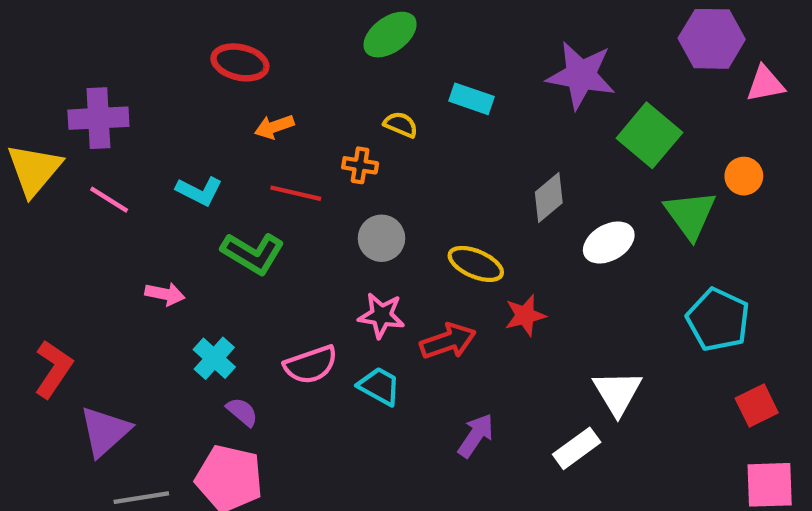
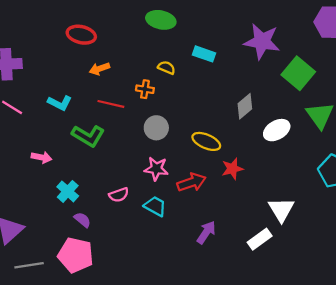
green ellipse: (390, 35) -> (161, 20), turned 48
pink semicircle: (311, 365) -> (119, 195), size x0.7

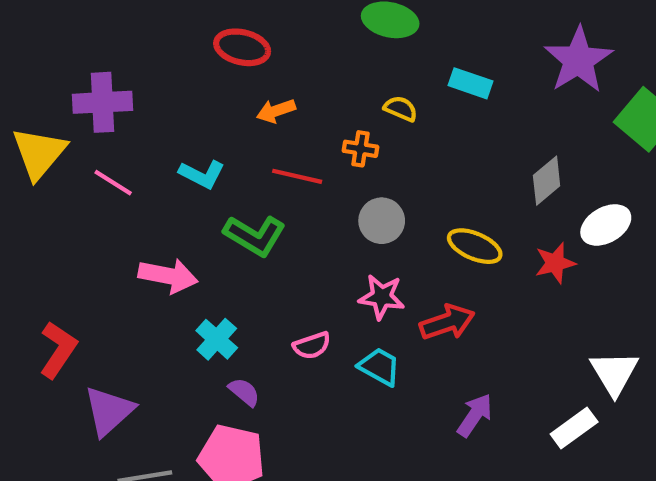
purple star: (262, 41) -> (578, 60), turned 30
pink arrow: (42, 157) -> (168, 276), size x1.5
red star: (232, 169) -> (555, 263), moved

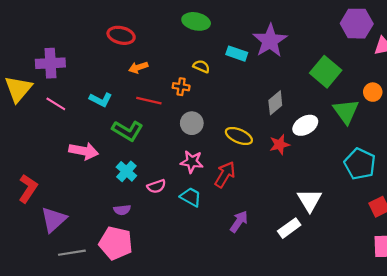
purple star: (578, 60) -> (270, 41), moved
red arrow: (447, 322) -> (225, 175), turned -40
cyan cross: (217, 339) -> (126, 171), moved
purple semicircle: (244, 392) -> (122, 210), turned 133

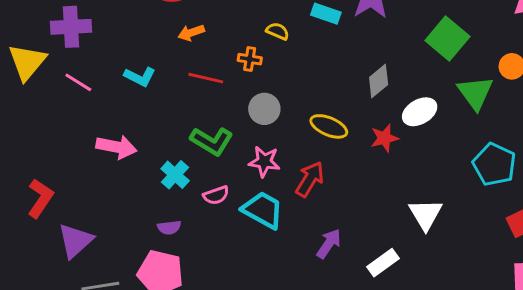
green L-shape: (128, 131) -> (212, 141), moved
cyan trapezoid: (191, 197) -> (263, 210), size x1.4
white rectangle: (289, 228) -> (383, 263), moved

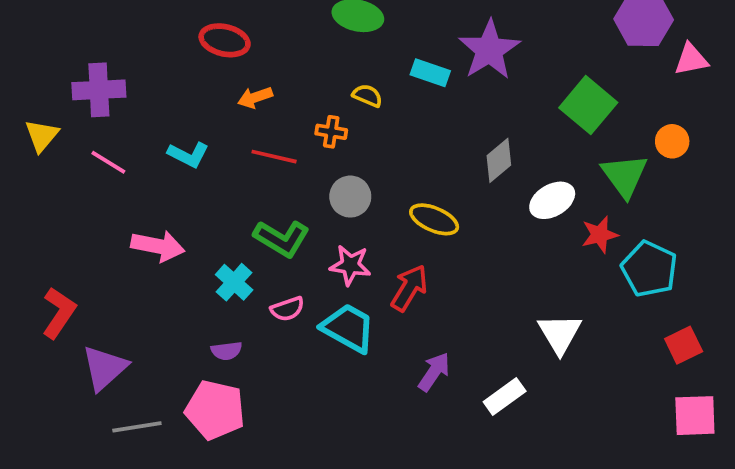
yellow triangle: (27, 62) -> (42, 136), size x0.7
red star: (384, 138) -> (600, 235), moved

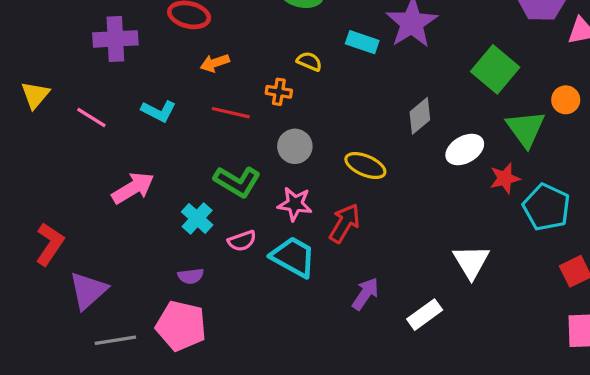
purple cross: (99, 90) -> (115, 39), moved
pink arrow: (158, 246) -> (133, 188), turned -42

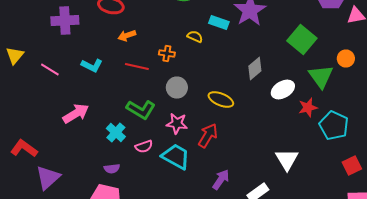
yellow semicircle: (309, 61) -> (195, 36), moved
red L-shape: (50, 244) -> (24, 148), turned -88

